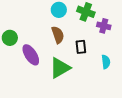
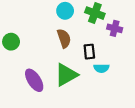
purple ellipse: (31, 55) -> (34, 80), moved
cyan semicircle: (106, 62) -> (101, 68), moved, turned 96

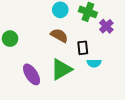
purple cross: (115, 28) -> (106, 26), turned 32
brown semicircle: (64, 38) -> (59, 35), turned -42

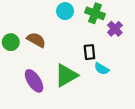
brown semicircle: (59, 35) -> (36, 40), moved
cyan semicircle: (94, 63) -> (102, 69), turned 32

